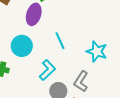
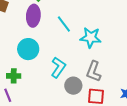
cyan line: (60, 41) -> (64, 24), moved
cyan star: (97, 51) -> (91, 38), moved

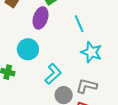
cyan line: (64, 24) -> (79, 24), moved
gray L-shape: (94, 71) -> (87, 86), turned 70

